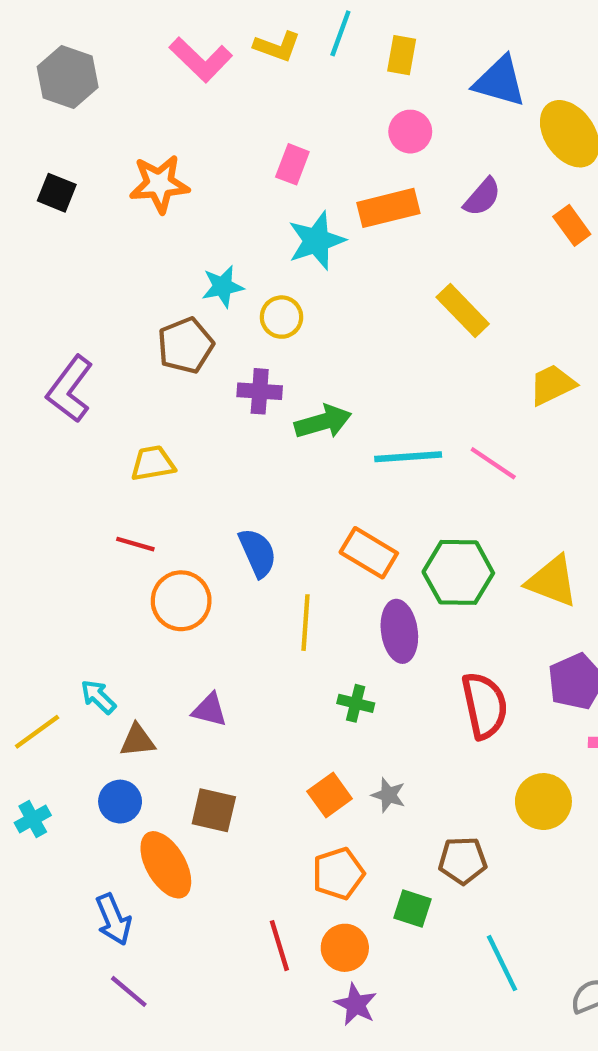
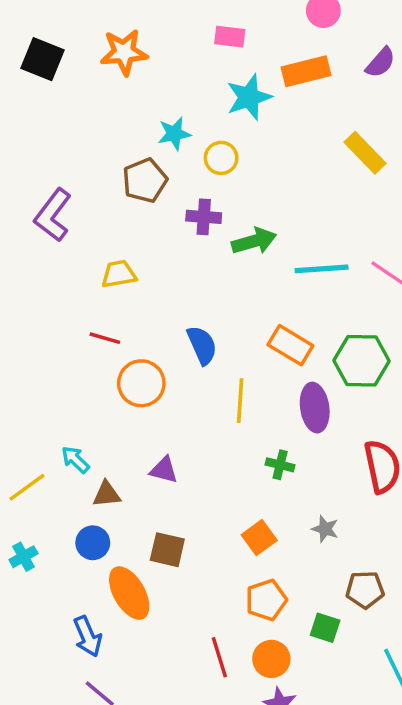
pink rectangle: (292, 164) -> (230, 37), turned 76
black square: (57, 193) -> (43, 59), size x1.4
gray star: (388, 795) -> (325, 529), moved

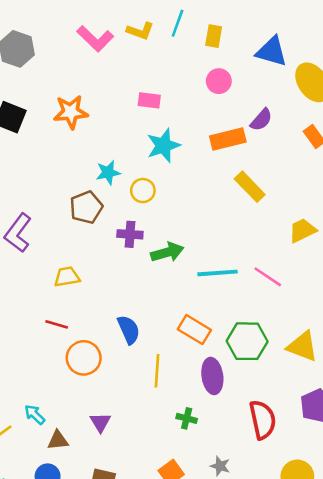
orange rectangle: (306, 71) -> (228, 139), moved
purple triangle: (164, 470) -> (100, 422), turned 45

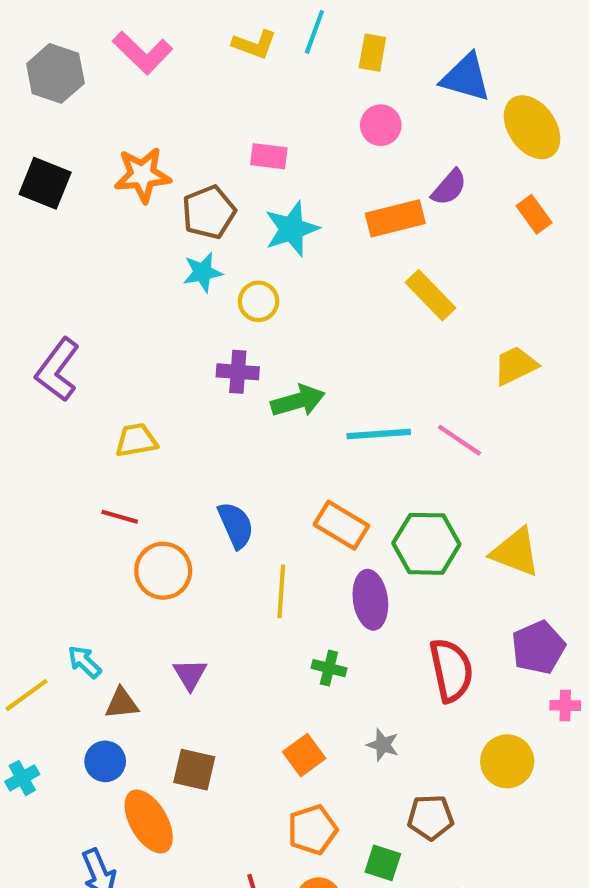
pink L-shape: (95, 39) -> (142, 53), moved
brown pentagon: (86, 207) -> (209, 212), moved

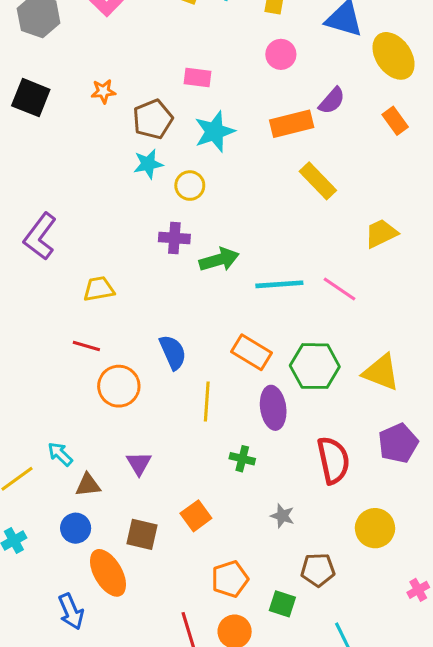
orange star: (142, 175) -> (103, 91), size x0.6
pink cross: (565, 705) -> (418, 590), moved, turned -30
orange square: (304, 755) -> (196, 516), moved

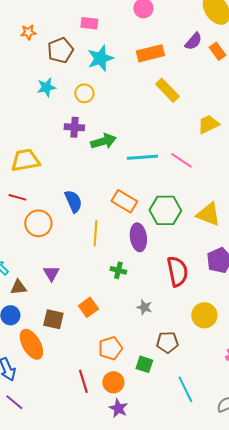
purple semicircle: (332, 101) -> (193, 41), moved
cyan star: (148, 164) -> (46, 87), moved
yellow trapezoid: (99, 289) -> (25, 160), size x1.4

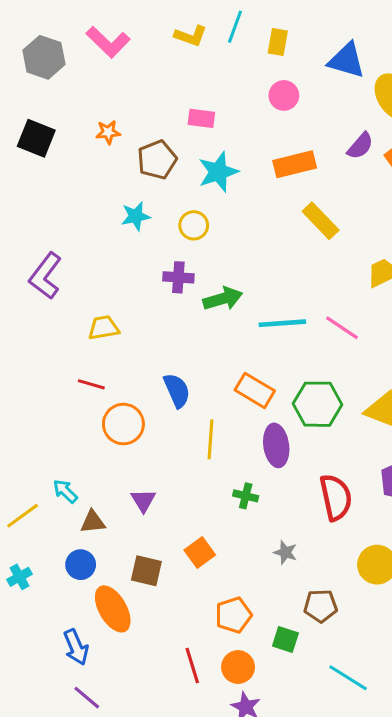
yellow trapezoid: (25, 160) -> (104, 328), size x0.7
cyan line: (185, 389) -> (348, 678), turned -32

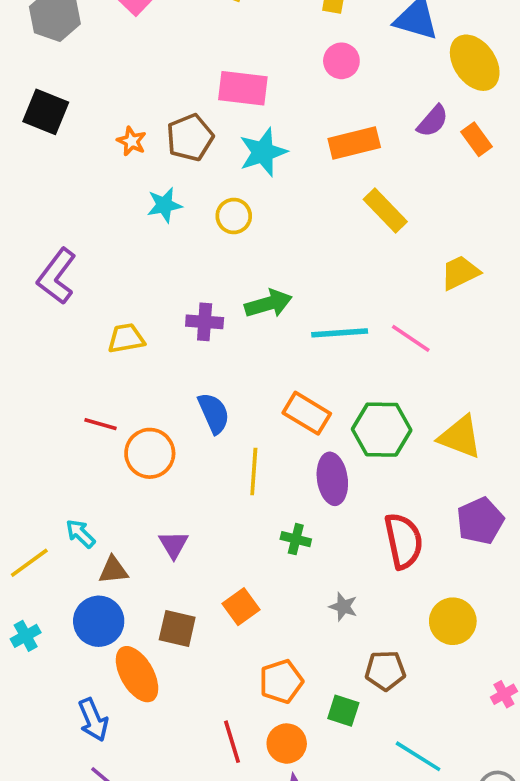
pink rectangle: (201, 118) -> (243, 88), size x1.5
orange star: (108, 132) -> (132, 141), moved, turned 30
purple cross: (178, 277) -> (205, 322), moved
red line: (91, 384) -> (101, 424), moved
blue circle: (81, 565) -> (99, 621), size x1.4

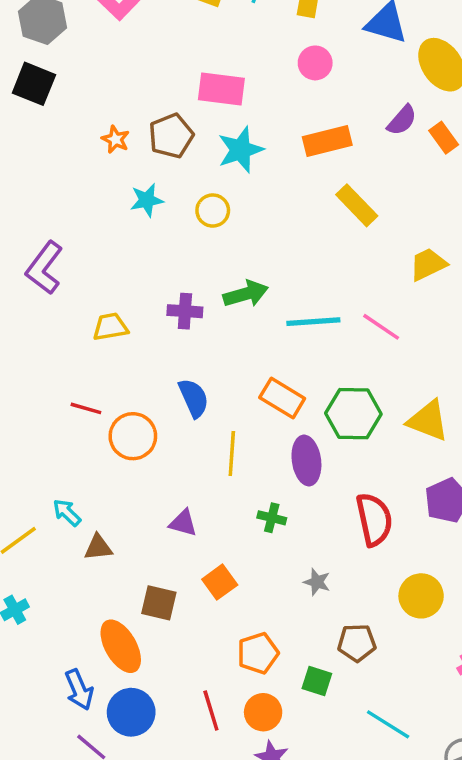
black square: (46, 112) -> (34, 84), moved
purple triangle: (174, 545) -> (183, 523), moved, turned -44
blue circle: (99, 621) -> (131, 712), moved

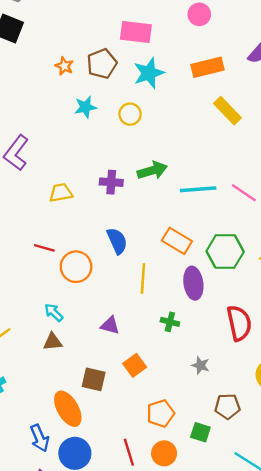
cyan arrow: (67, 513) -> (54, 312), moved

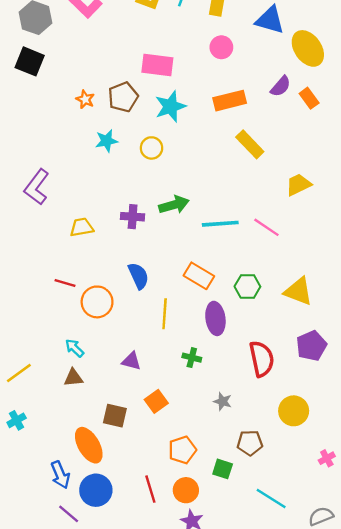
green hexagon: (225, 251) -> (247, 287), size x0.7

